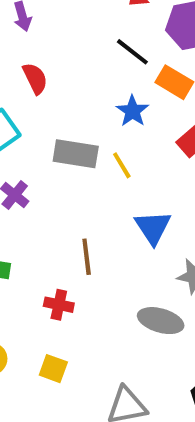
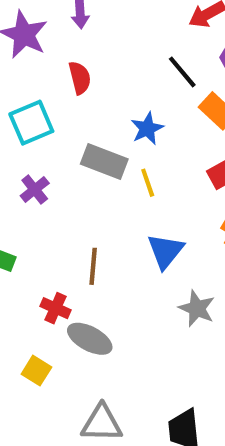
blue star: (132, 111) -> (147, 129), moved
gray ellipse: (161, 321) -> (90, 339), moved

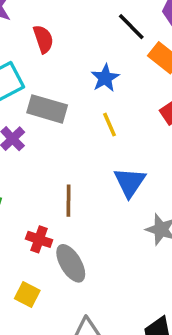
gray rectangle: (104, 161) -> (47, 109), moved
gray ellipse: (90, 339) -> (71, 263), turned 36

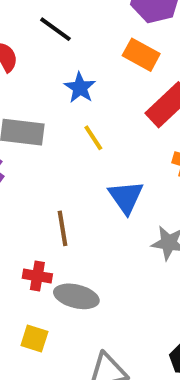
black line: (131, 27) -> (55, 29), moved
gray ellipse: (71, 263) -> (76, 296), turned -36

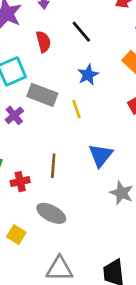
yellow line: (93, 138) -> (76, 109), moved
red cross: (37, 276) -> (20, 182), moved, turned -36

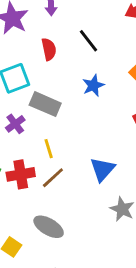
yellow line: (76, 109) -> (49, 149), moved
brown line: (53, 166) -> (53, 178), turned 40
red cross: (20, 182) -> (21, 174), moved, size x1.4

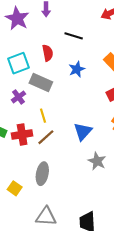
black line: (89, 41) -> (74, 36), turned -36
red semicircle: (49, 49) -> (48, 53), moved
gray ellipse: (49, 227) -> (42, 174), turned 70

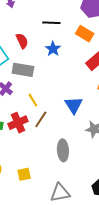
black line: (74, 36) -> (51, 23), moved
gray ellipse: (42, 174) -> (63, 150), moved
yellow square: (15, 188) -> (24, 174), turned -32

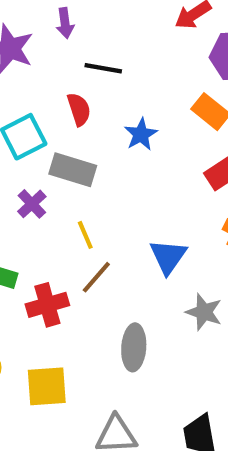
black line: (51, 23) -> (103, 68), moved
red cross: (18, 123) -> (47, 305), moved
yellow square: (24, 174) -> (47, 386), size x1.5

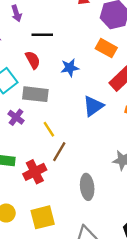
blue star: (141, 134) -> (70, 68), turned 30
blue triangle: (168, 257) -> (93, 106), moved, turned 30

